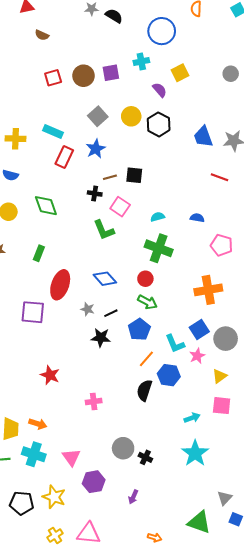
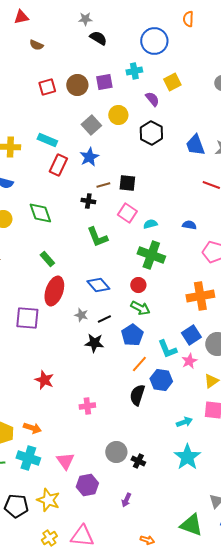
black semicircle: (114, 16) -> (98, 38), moved
yellow circle: (131, 116) -> (118, 115), moved
pink square: (120, 207) -> (127, 213), moved
green rectangle: (39, 253) -> (47, 259), moved, turned -63

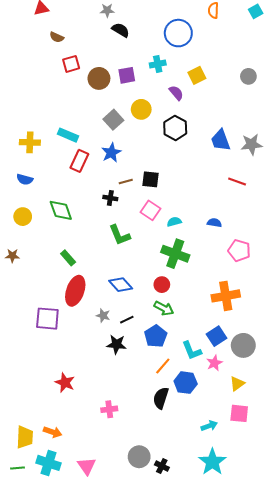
red square: (47, 87) -> (71, 64), moved

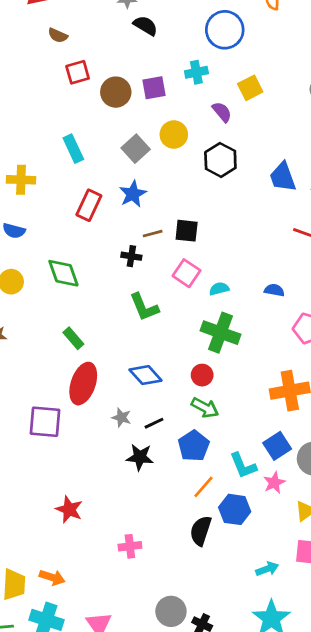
cyan rectangle: (68, 135) -> (73, 149), moved, turned 42

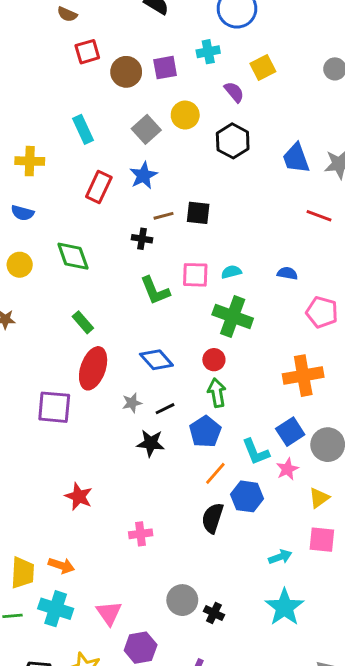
pink square: (187, 273) -> (195, 275), moved, turned -32
green arrow: (205, 408) -> (217, 393), turned -128
gray star: (121, 418) -> (132, 403), turned -30

